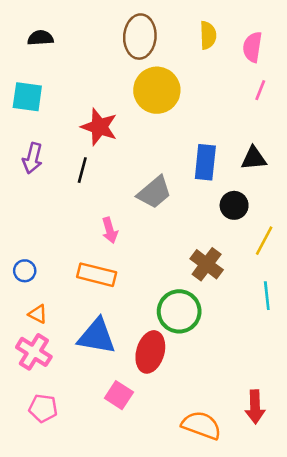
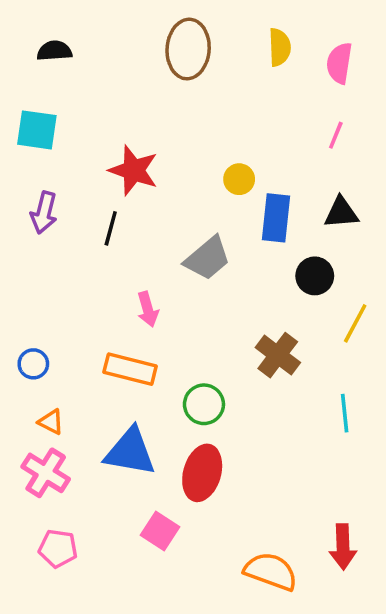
yellow circle: (157, 90) -> (239, 179), moved, size x0.5
pink line: (260, 90) -> (336, 135), moved
cyan line: (267, 296) -> (345, 413), moved
green circle: (179, 311) -> (204, 404), moved, size x0.7

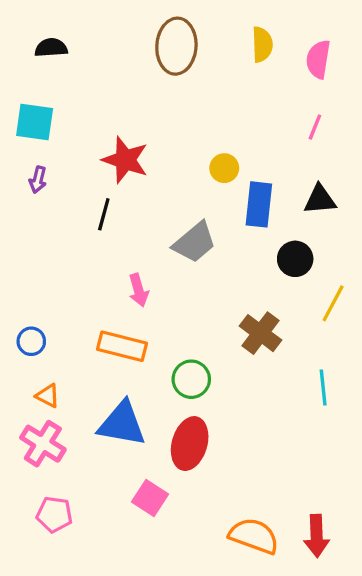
purple arrow: (44, 213) -> (38, 180), moved, size x0.7
red arrow: (343, 547) -> (317, 536), moved

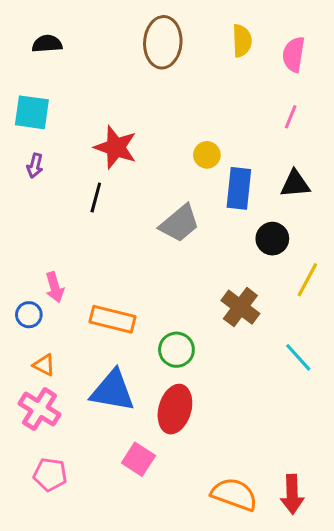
pink arrow: (138, 290) -> (55, 287), moved
cyan line: (323, 387) -> (298, 357), turned -36

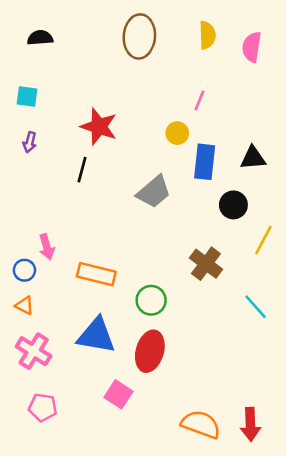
cyan square: (32, 112) -> (27, 97), size x0.7
pink line: (291, 117) -> (199, 100), moved
orange triangle: (44, 365) -> (24, 305), moved

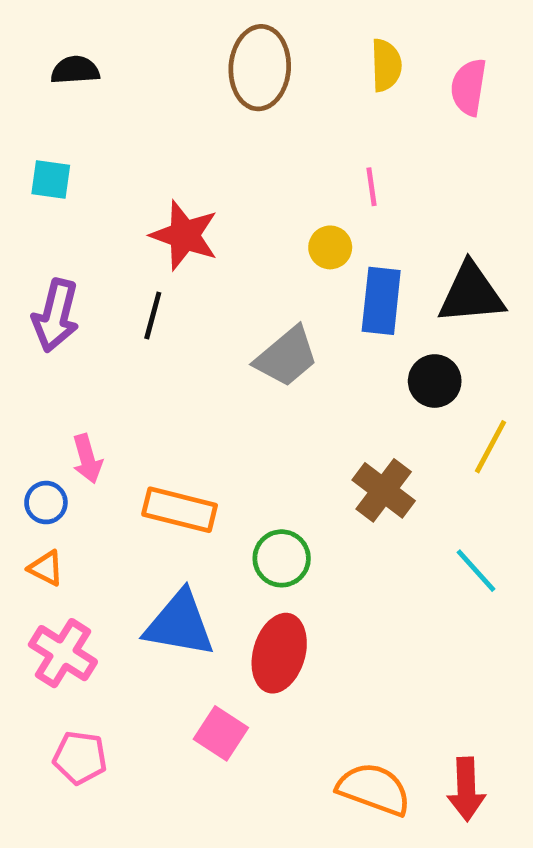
pink line: (199, 100) -> (371, 187), turned -30
purple arrow: (30, 142) -> (56, 315), moved, size x1.8
black triangle: (253, 158) -> (471, 294), size x1.4

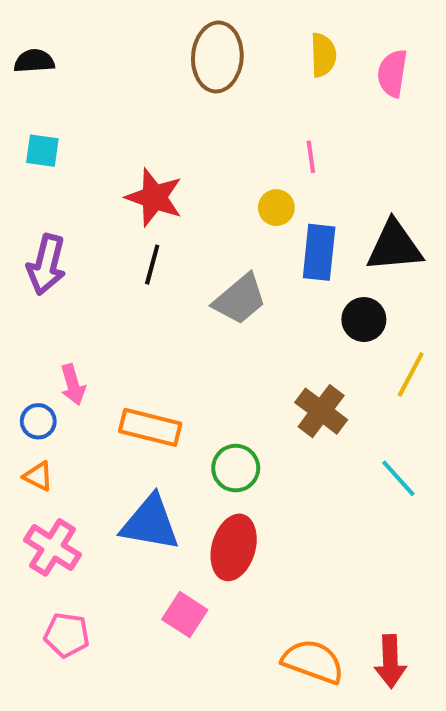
black semicircle: (75, 70) -> (34, 61), moved
black line: (153, 315) -> (152, 265), moved

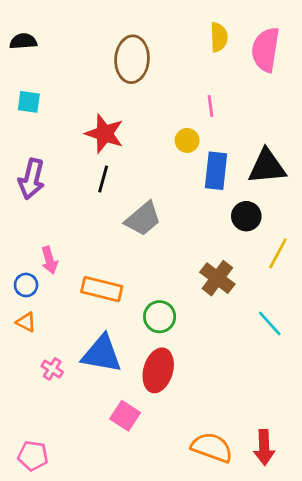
brown ellipse: (217, 57) -> (132, 59), moved
pink semicircle: (392, 73) -> (266, 50), size x1.4
gray trapezoid: (240, 299) -> (143, 219), moved
pink cross: (52, 547) -> (52, 369), moved, size x0.6
pink pentagon: (67, 635) -> (33, 456), moved

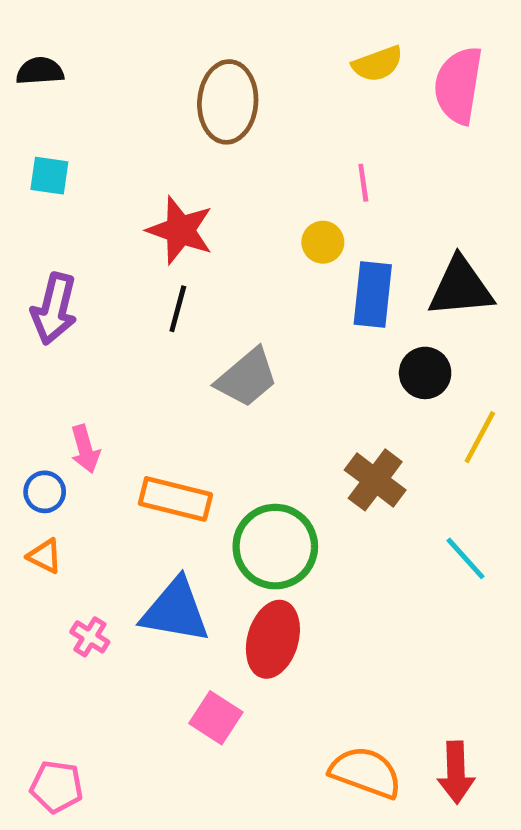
yellow semicircle: (219, 37) -> (378, 64), turned 72
green circle: (160, 317) -> (275, 547), size x1.5

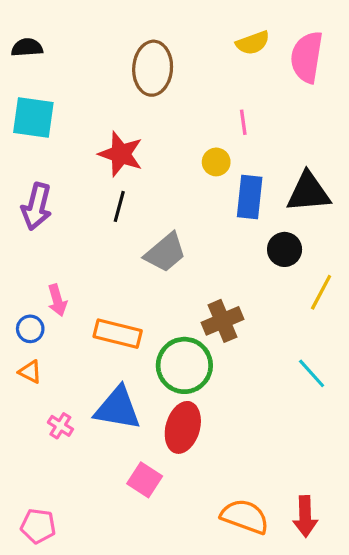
cyan square: (49, 176) -> (33, 117), size x1.6
brown cross: (375, 480) -> (223, 321), moved, turned 30

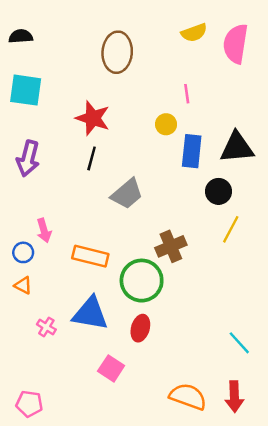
yellow line: (321, 292) -> (231, 229), moved
cyan line: (312, 373) -> (239, 343), moved
red ellipse: (183, 427) -> (140, 328), size x0.7

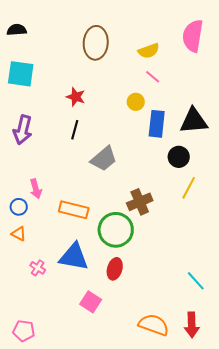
yellow semicircle: (194, 33) -> (149, 51), moved
pink line: (187, 94) -> (153, 77), turned -42
red star: (93, 118) -> (76, 97), size x0.7

